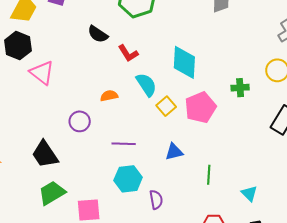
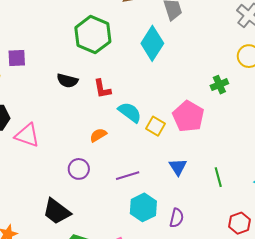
red L-shape: (128, 53) -> (102, 89), turned 40
cyan diamond: (184, 62) -> (152, 43), moved, turned 48
blue triangle: (174, 152) -> (178, 167), turned -30
purple semicircle: (156, 200) -> (177, 218), turned 42

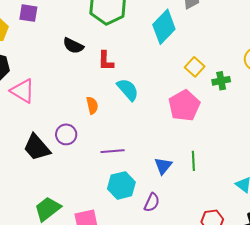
yellow square: (156, 126) -> (195, 67), moved
orange semicircle: (98, 135) -> (92, 105), turned 96
blue triangle: (178, 167) -> (163, 166), moved
green line: (218, 177) -> (193, 161), moved
black trapezoid: (57, 211) -> (37, 147), moved

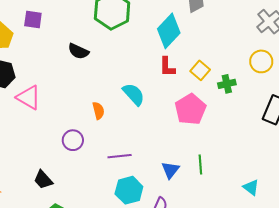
red L-shape: (106, 61) -> (167, 67), moved
black trapezoid: (37, 147) -> (43, 180), moved, size x0.7

